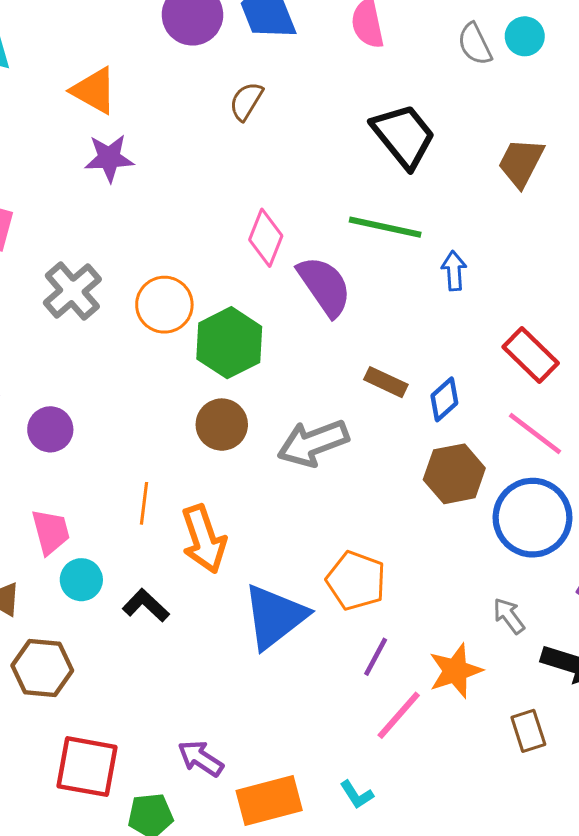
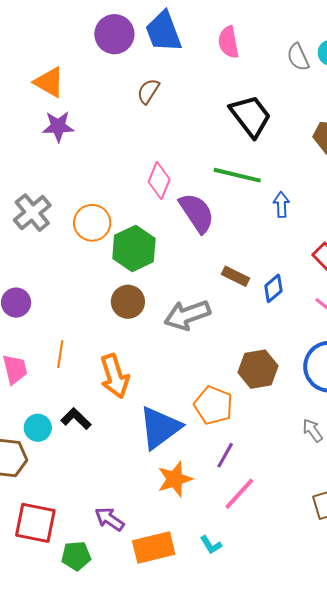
brown hexagon: (454, 474) -> (258, 369), moved
orange line: (144, 503) -> (60, 354), moved
cyan circle: (81, 580) -> (38, 428), moved
orange star: (455, 671) -> (175, 479), moved

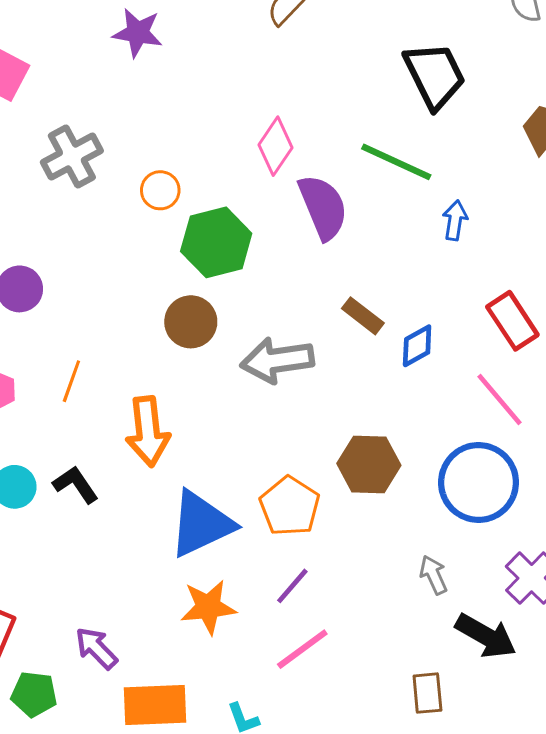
orange circle: (92, 223) -> (160, 190), size x0.7

